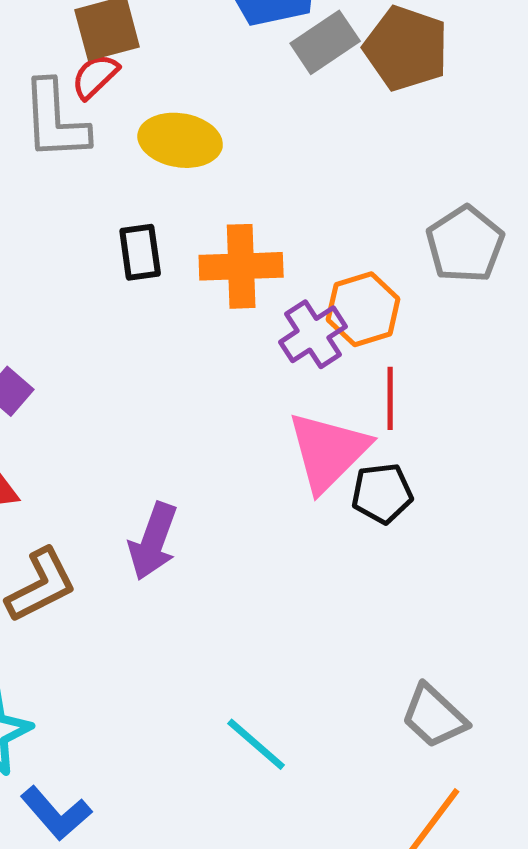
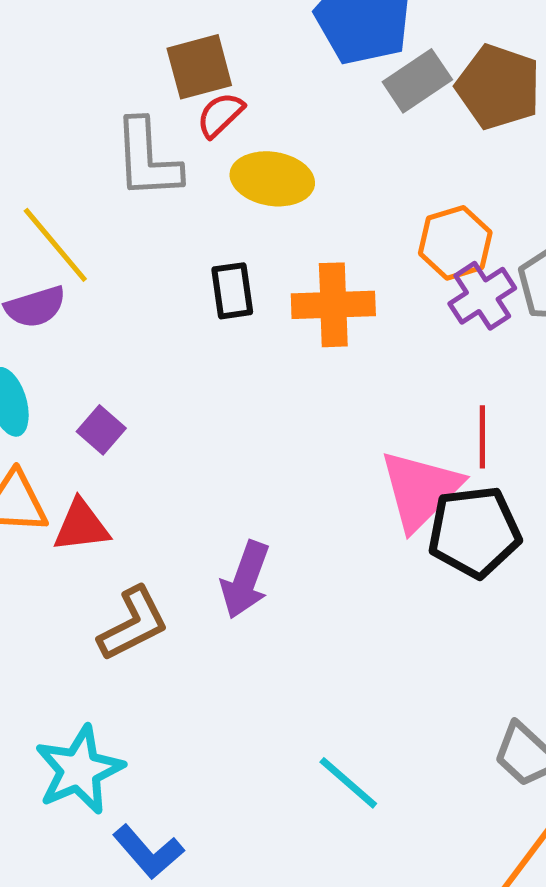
red semicircle: (95, 76) -> (220, 115), moved
orange hexagon: (363, 309) -> (455, 243), moved
purple cross: (313, 334) -> (482, 296), moved
black pentagon: (382, 493) -> (474, 532), size x1.5

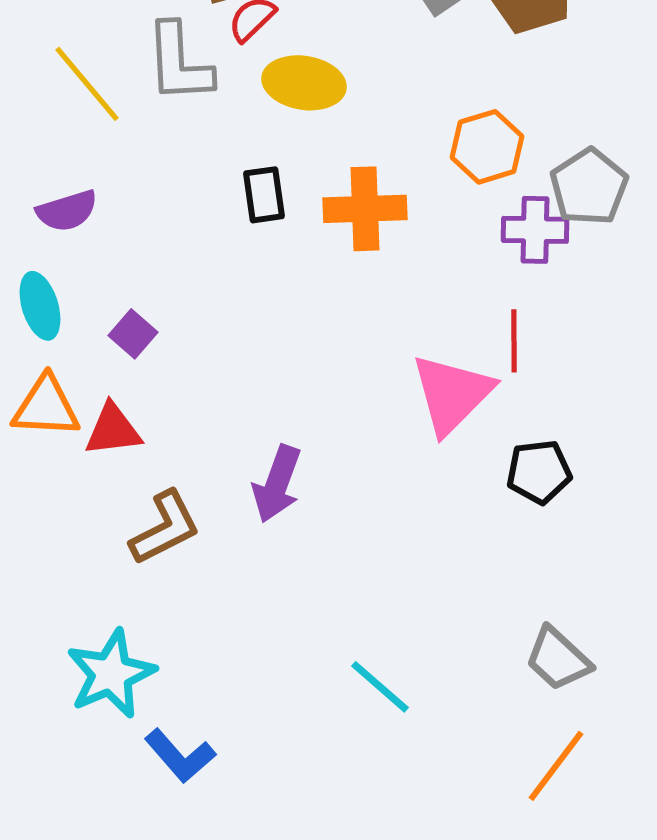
yellow line: (55, 245) -> (87, 84), moved
purple cross: (482, 296) -> (535, 230), moved, turned 34
black pentagon: (474, 532) -> (539, 472), moved, size x0.7

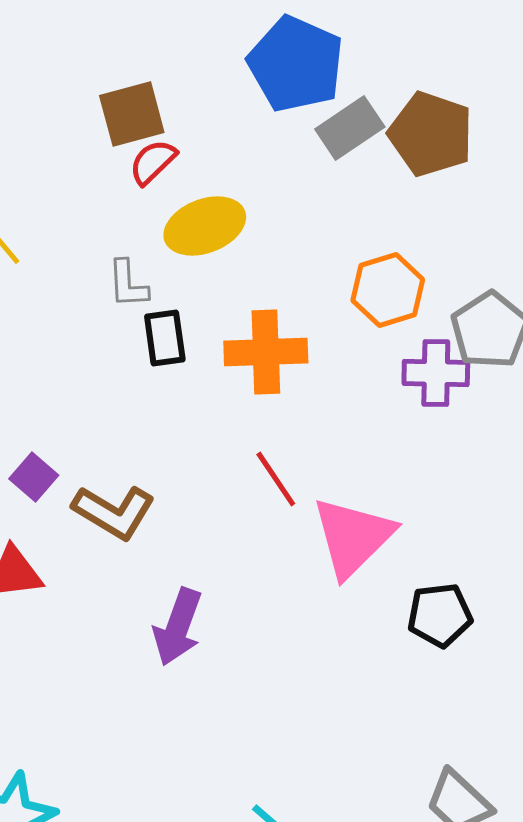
gray L-shape: (179, 63) -> (128, 284), moved, size x0.6
yellow ellipse: (304, 83) -> (205, 226), turned -30
red line: (514, 341) -> (276, 479), moved, turned -34
brown L-shape: (165, 528) -> (114, 512), moved, turned 58

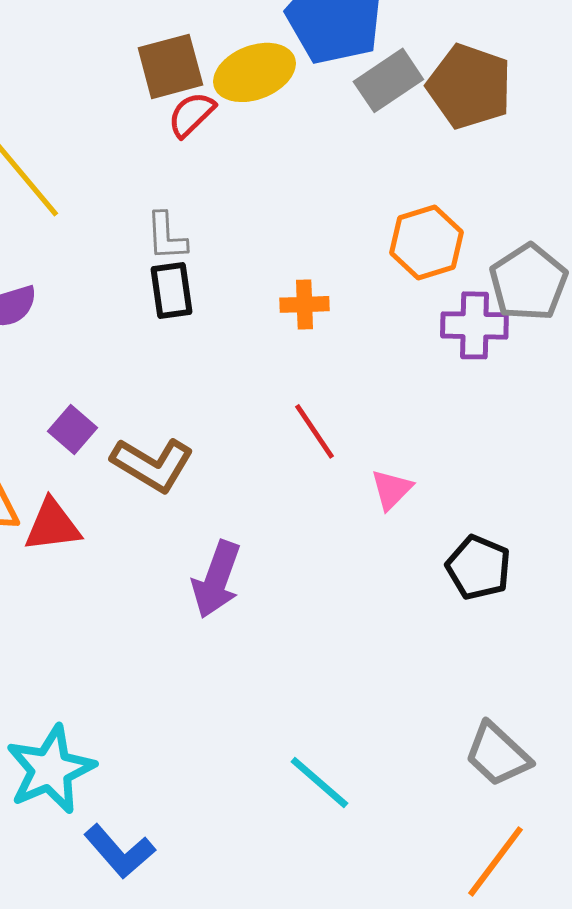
yellow ellipse: (205, 226) -> (254, 72), moved
black rectangle: (165, 338) -> (171, 290), moved
orange cross: (266, 352) -> (304, 304), size x0.6
pink triangle: (353, 537) -> (391, 489), size x0.5
black pentagon: (440, 615) -> (478, 567), turned 30

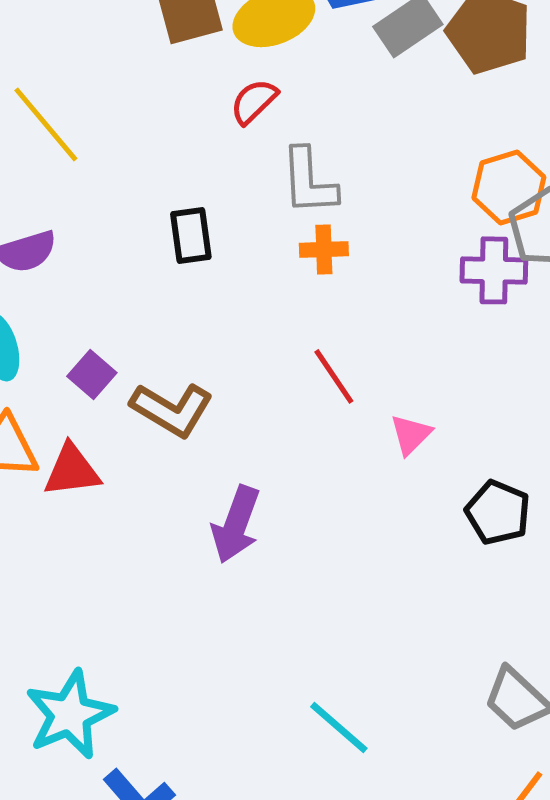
red semicircle: (191, 114) -> (254, 101), moved
gray L-shape: (166, 236) -> (309, 181), moved, size x1.4
orange hexagon: (426, 242) -> (509, 187), moved

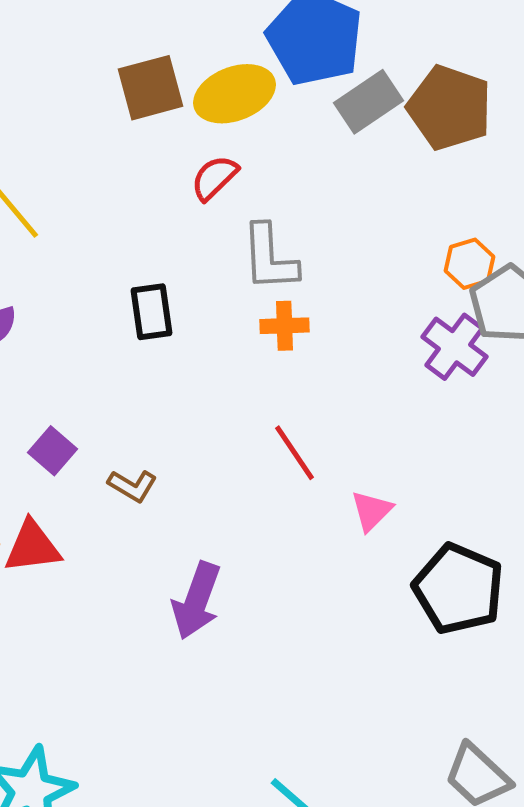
orange hexagon: (509, 187) -> (470, 264), size x0.7
purple cross: (494, 270) -> (454, 347), turned 36
brown L-shape: (172, 409) -> (132, 486), size x0.6
black pentagon: (498, 512) -> (458, 589), size x1.4

